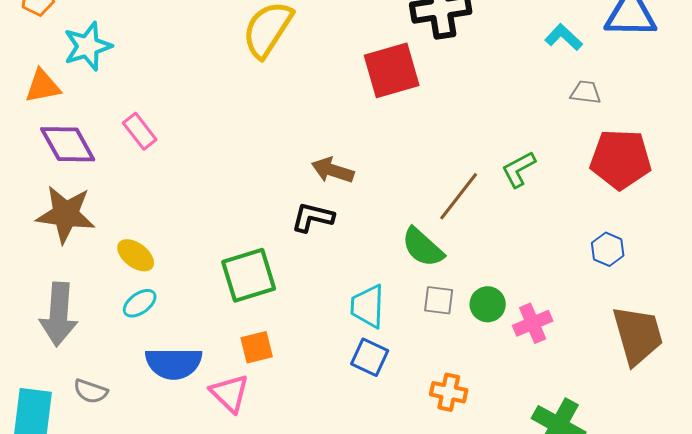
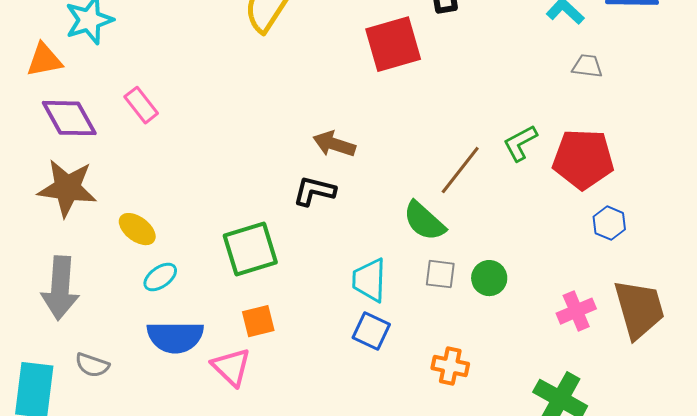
red pentagon: (621, 159) -> (583, 159), moved
cyan ellipse: (140, 303) -> (160, 277), moved
pink cross: (533, 323) -> (576, 311), moved

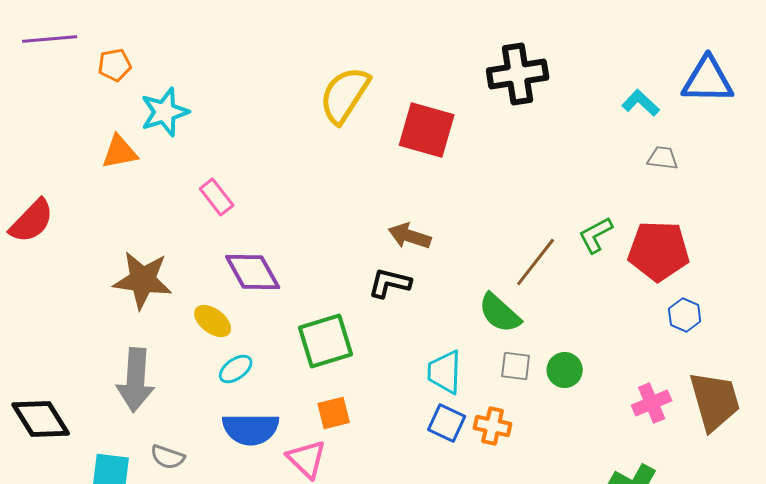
red square: (393, 44) -> (427, 130), moved, turned 32
purple diamond: (69, 118) -> (253, 272), moved
orange cross: (450, 366) -> (493, 426), moved

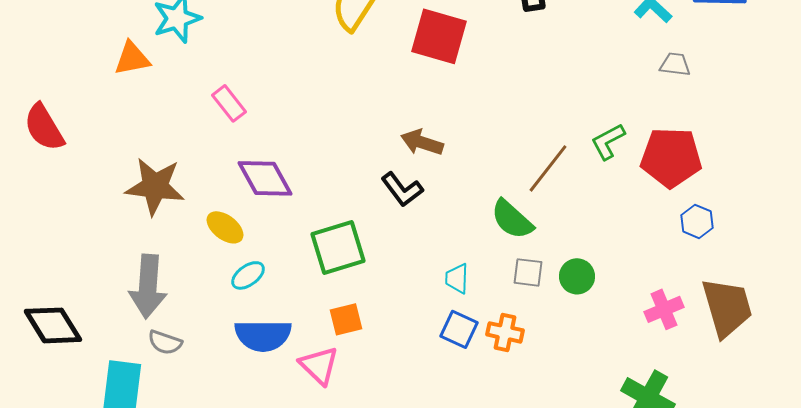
red semicircle: (32, 221) -> (44, 127), turned 105
black L-shape: (390, 283) -> (402, 189), turned -141
cyan trapezoid: (445, 372) -> (457, 278), size x0.7
gray semicircle: (168, 457) -> (165, 342), moved

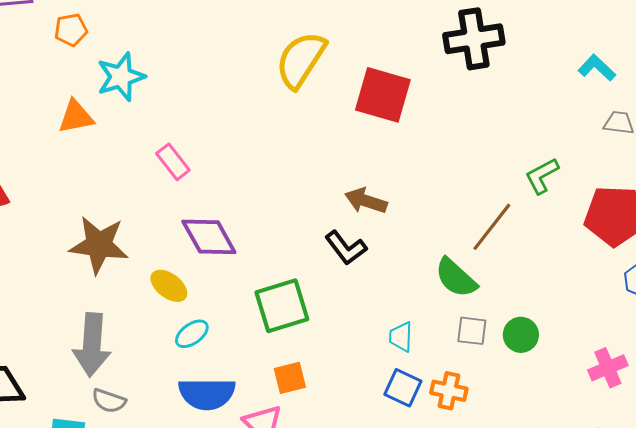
green L-shape: (608, 141) -> (542, 176), moved

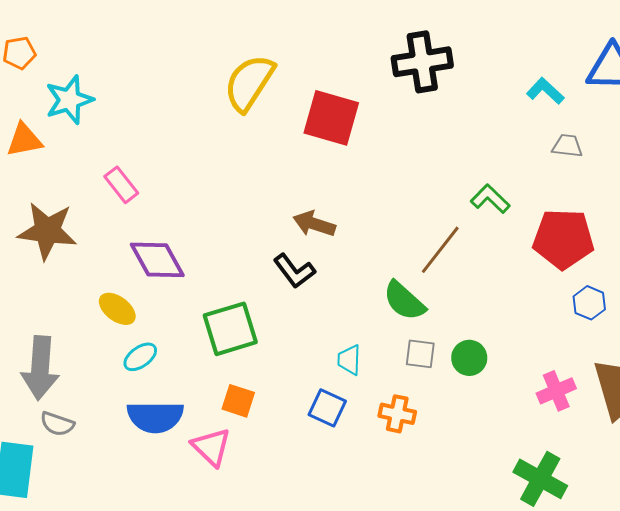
green L-shape: (542, 176) -> (490, 199), turned 72
brown star: (99, 245) -> (47, 231), moved
orange square: (290, 378) -> (238, 401), turned 32
blue square: (403, 388) -> (327, 408), moved

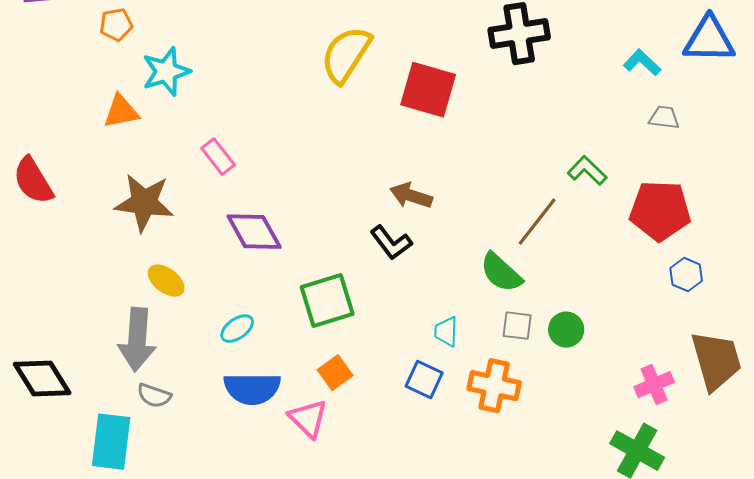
yellow ellipse: (117, 309) -> (166, 281), moved
pink cross: (556, 391) -> (654, 385), moved
orange square: (238, 401) -> (335, 373), turned 36
orange cross: (397, 414) -> (494, 386), size x1.4

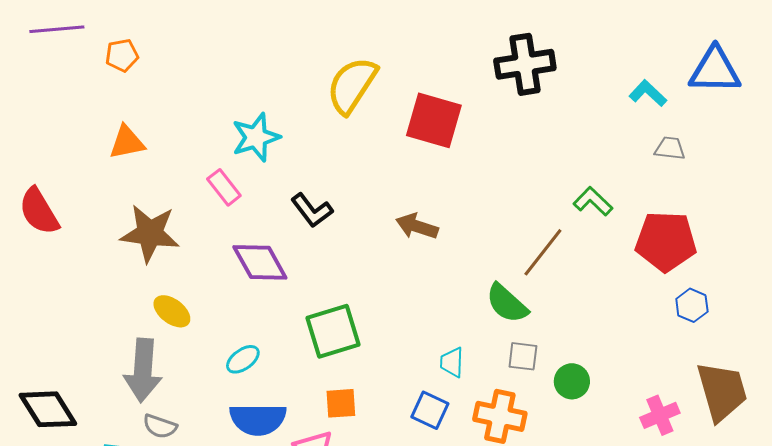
cyan star: (166, 72) -> (256, 137), moved
black L-shape: (391, 243) -> (312, 210), moved
green circle: (566, 330) -> (572, 381), moved
orange square: (335, 373) -> (341, 403), turned 32

